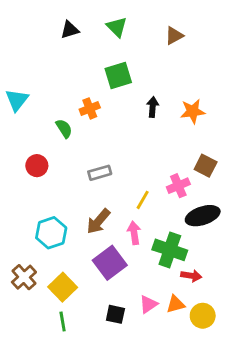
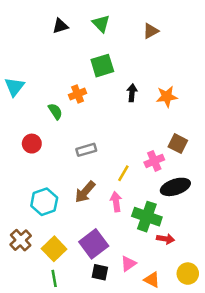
purple square: (110, 263) -> (94, 244), moved
orange triangle: (176, 304) -> (152, 280), moved, turned 42
yellow circle: (203, 316) -> (188, 274), moved

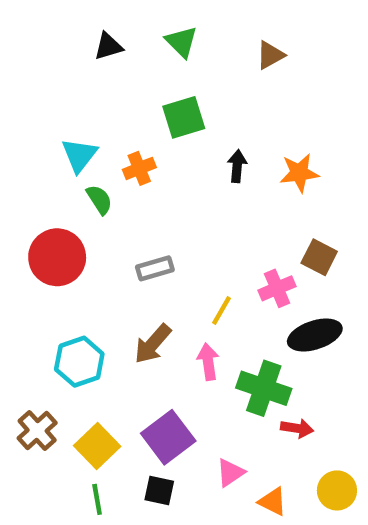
cyan triangle: (14, 87) -> (79, 155), moved
red circle: (32, 144) -> (57, 257), size x1.6
black square: (100, 272) -> (159, 490), moved

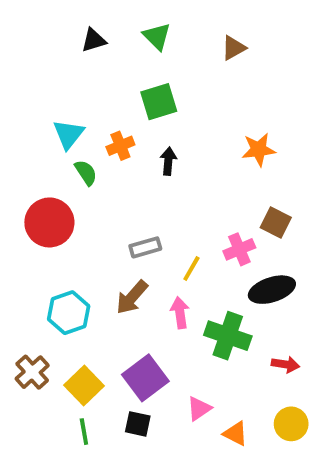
black arrow: (237, 166) -> (168, 161), moved
gray rectangle: (155, 268) -> (145, 247), moved
red arrow: (297, 428) -> (285, 364), moved

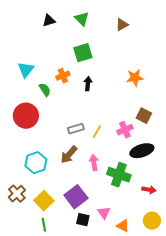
cyan triangle: (69, 134) -> (26, 70), moved
yellow line: (191, 269) -> (97, 132), moved
pink triangle: (199, 409) -> (104, 213), turned -32
black square: (138, 424) -> (83, 220), moved

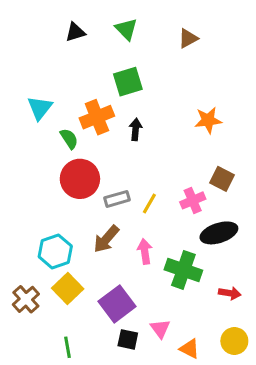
orange cross: (63, 76) -> (97, 117), size x1.5
red circle: (26, 116) -> (80, 179), moved
yellow square: (44, 201) -> (68, 288), moved

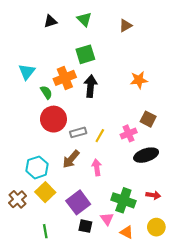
black arrow: (136, 129) -> (91, 86), size x1.5
green cross: (183, 270) -> (123, 200), moved

